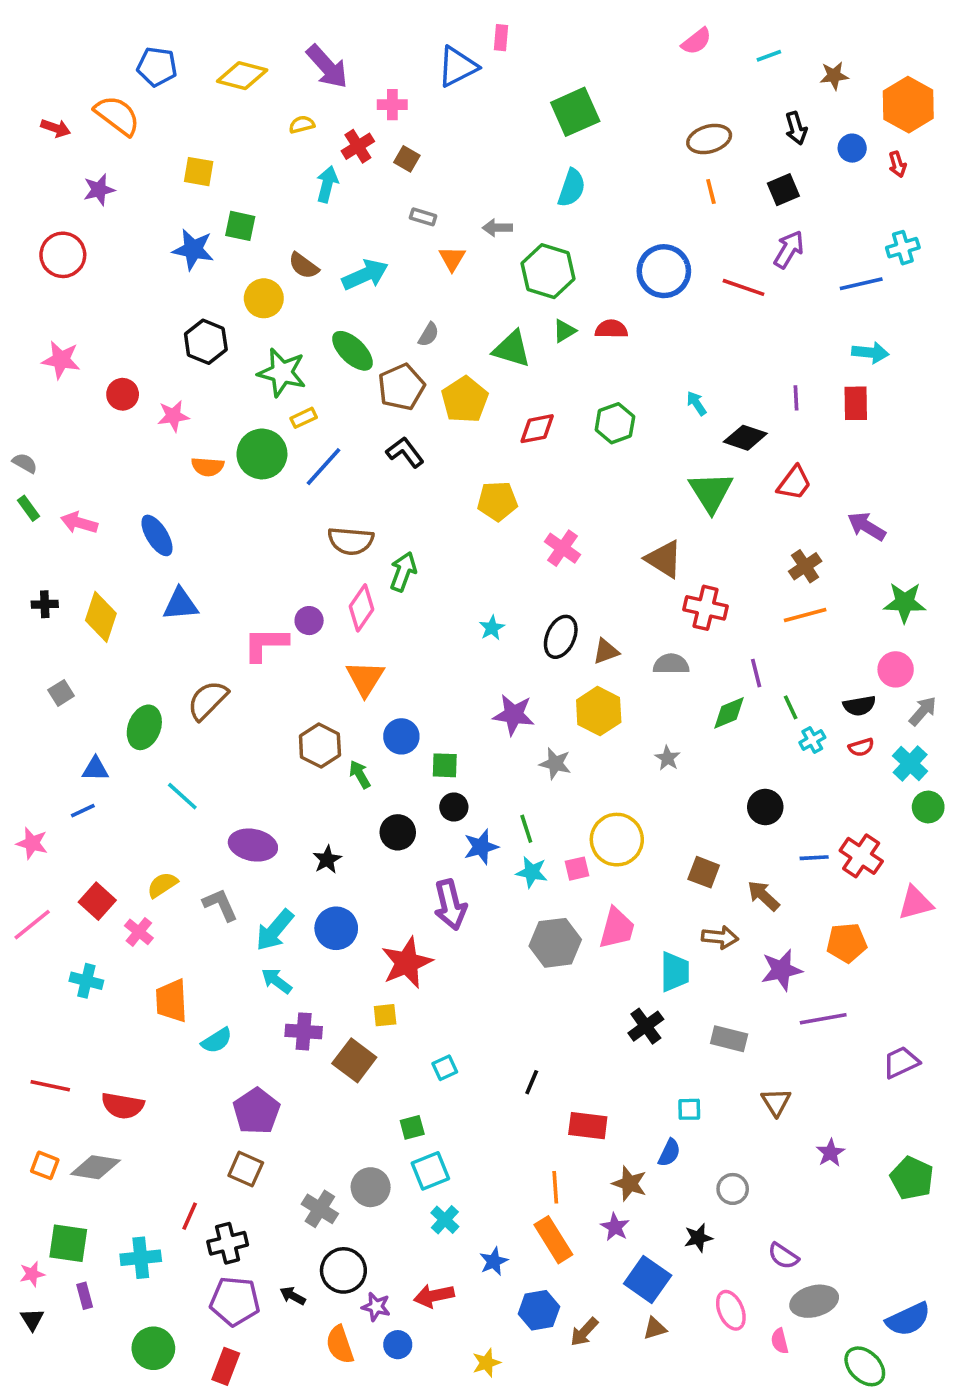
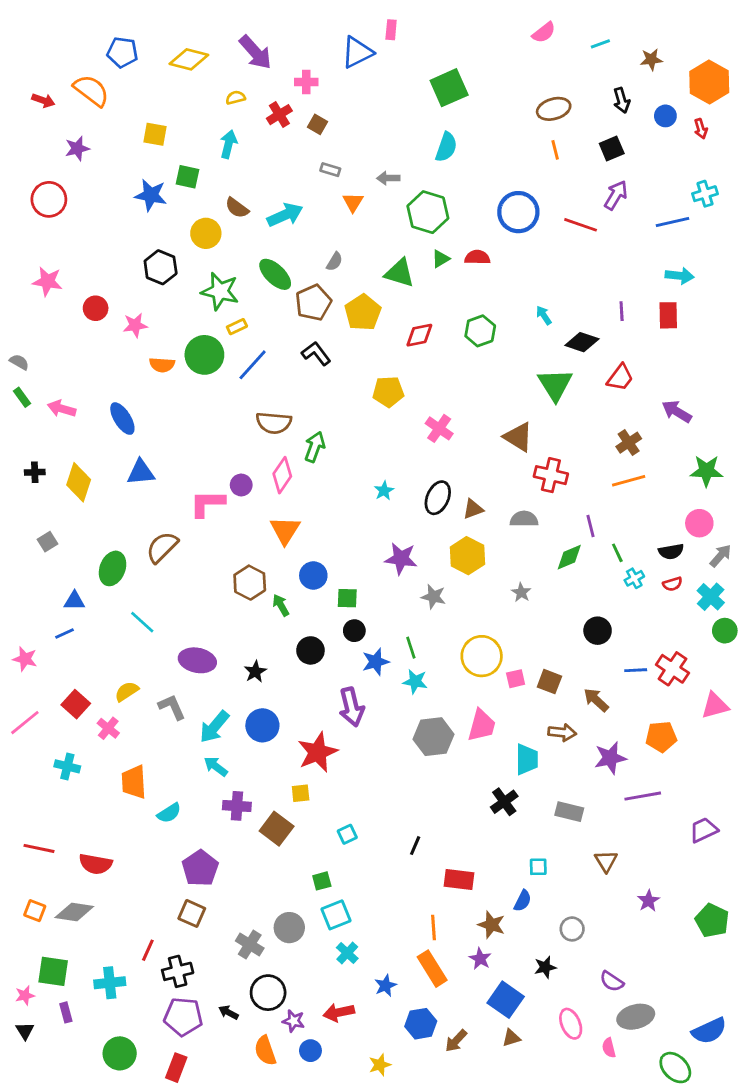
cyan arrow: (327, 184) -> (228, 144), moved
pink square: (577, 869) -> (516, 679), moved

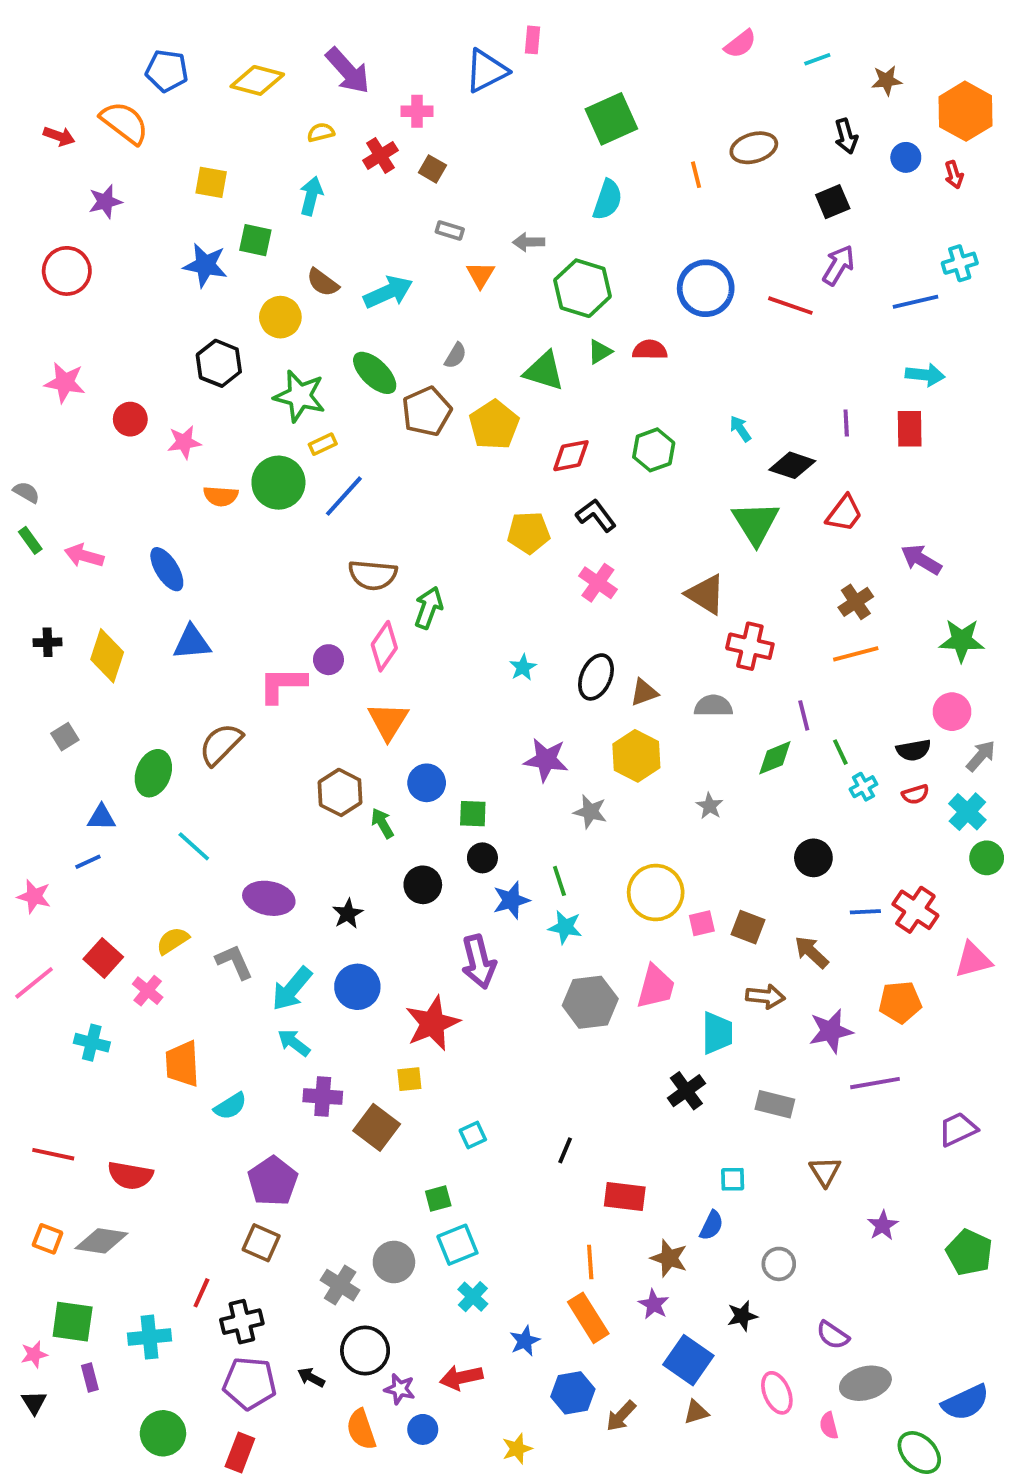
orange line: (555, 150) -> (696, 175), moved
black L-shape: (316, 353) -> (596, 515), moved

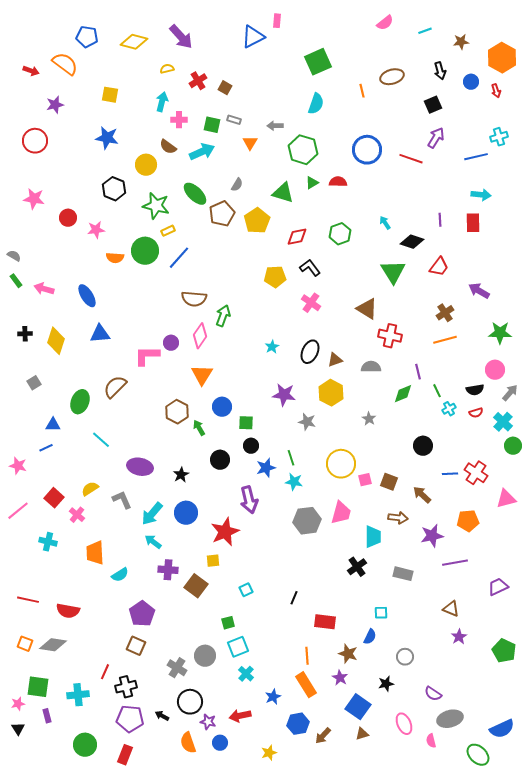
pink cross: (417, 111) -> (179, 120), moved
green square: (255, 240) -> (212, 125), moved
brown triangle: (825, 1172) -> (451, 609), moved, turned -36

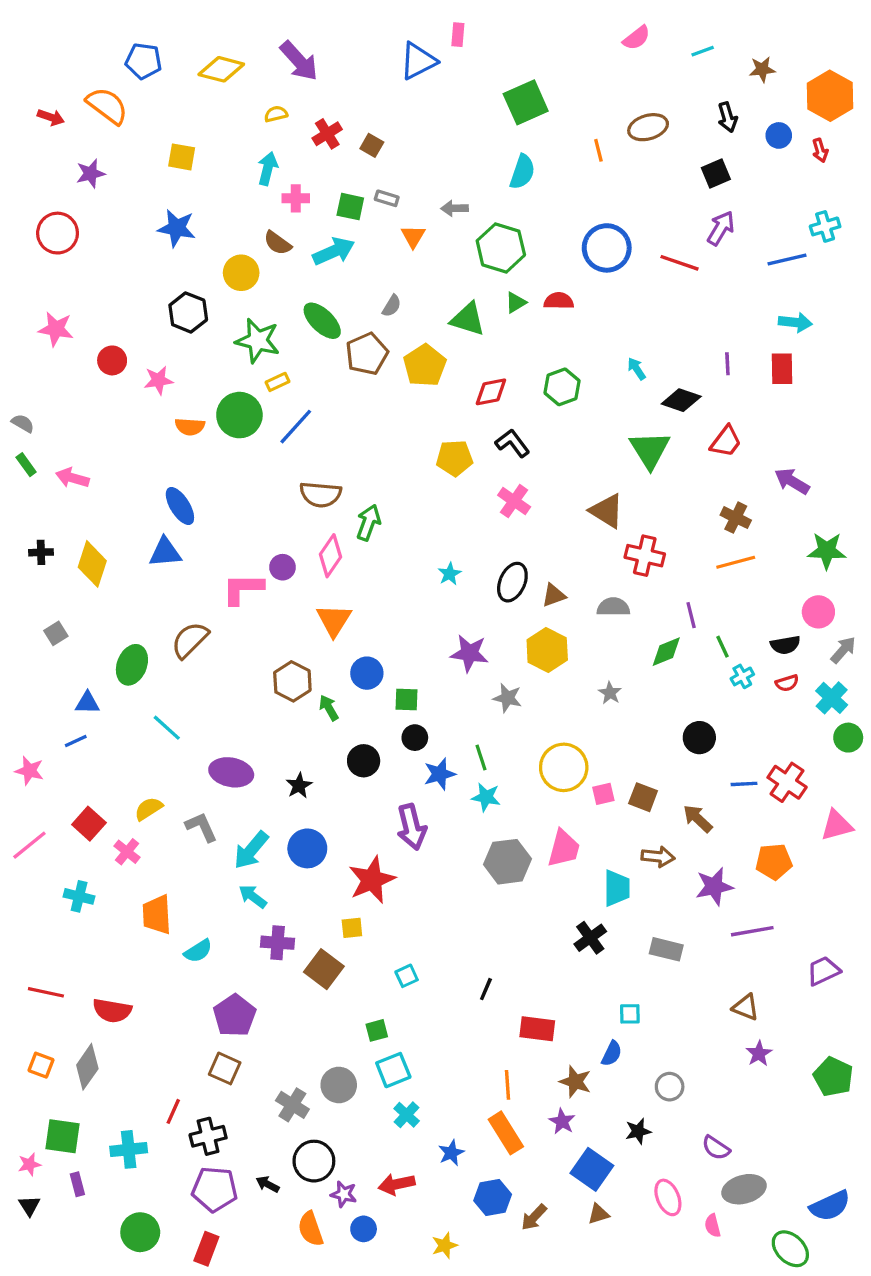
blue ellipse: (87, 296) -> (180, 506), moved
brown cross: (445, 313) -> (736, 518), turned -30
gray diamond: (53, 645) -> (87, 1067), turned -64

